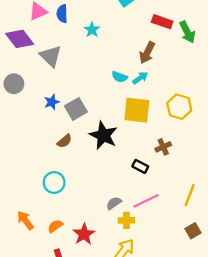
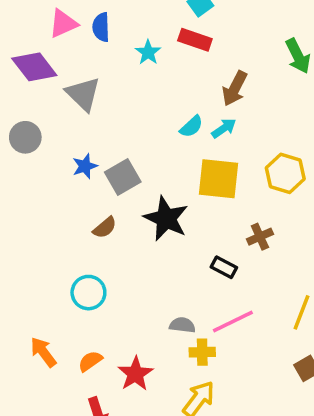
red rectangle: (162, 22) -> (195, 40), moved
cyan semicircle: (120, 77) -> (191, 126), turned -63
gray semicircle: (114, 203) -> (182, 325), turned 42

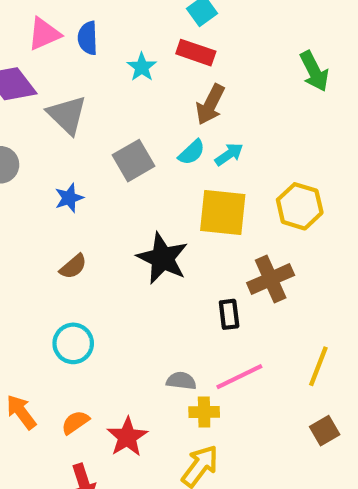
brown arrow: (235, 89) -> (210, 104), moved
gray square: (123, 177) -> (133, 161), moved
brown semicircle: (105, 228) -> (73, 267), moved
brown cross: (260, 237) -> (271, 279), size x1.5
black rectangle: (224, 267) -> (229, 314), turned 55

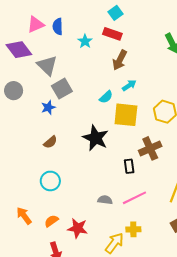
cyan semicircle: (192, 152) -> (106, 97), moved
gray square: (133, 161) -> (62, 89), moved
yellow cross: (204, 412) -> (133, 229), moved
red star: (127, 437) -> (78, 228), turned -30

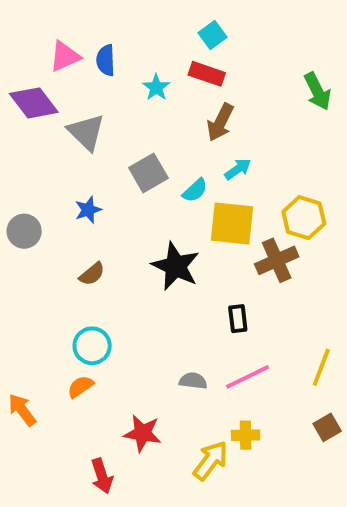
gray square: (62, 89) -> (148, 173), moved
gray circle: (14, 91) -> (24, 231), moved
brown cross: (150, 148) -> (277, 260), moved
orange arrow: (24, 216) -> (22, 410), moved
orange semicircle: (51, 221) -> (80, 387), moved

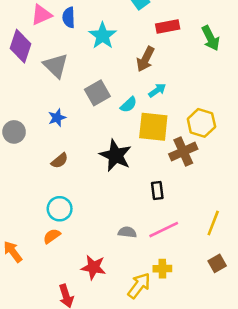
red rectangle: (207, 74) -> (168, 27), moved, turned -30
cyan star: (156, 87) -> (103, 36), size x1.5
purple diamond: (34, 103) -> (21, 46), turned 56

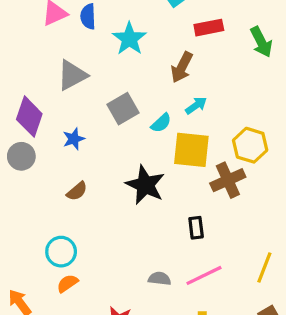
purple diamond: (21, 46) -> (29, 117), moved
gray triangle: (56, 66) -> (72, 75), turned 48
cyan circle: (60, 209) -> (61, 252), moved

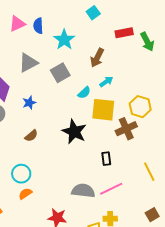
red rectangle: (209, 28) -> (124, 33), moved
gray square: (123, 109) -> (60, 73), moved
yellow line: (264, 268) -> (149, 172), moved, turned -48
gray semicircle: (160, 279) -> (83, 191), size x1.6

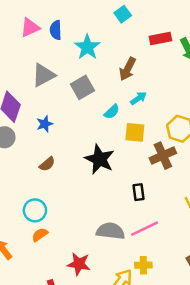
yellow square: (103, 110) -> (135, 132), size x0.7

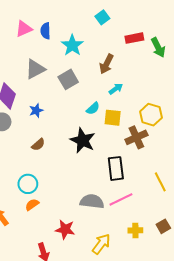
cyan semicircle: (112, 112) -> (93, 108), moved
black rectangle: (138, 192) -> (116, 168), size x1.6
yellow cross: (143, 265) -> (135, 230), moved

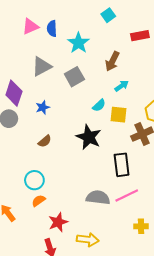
red star: (65, 229) -> (58, 222), moved, turned -30
yellow arrow: (101, 244) -> (88, 240), moved, turned 60

